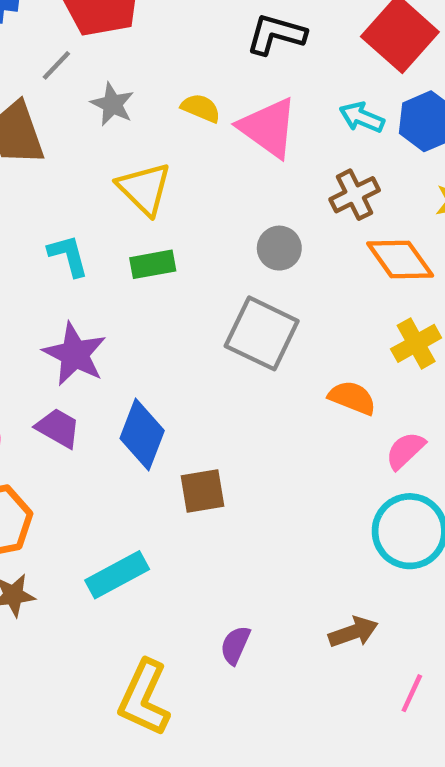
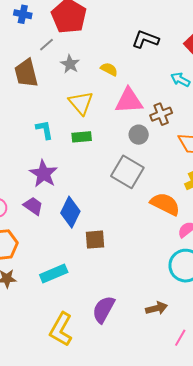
pink triangle: (268, 128) -> (129, 101), moved, turned -44
brown cross: (355, 195) -> (161, 114), moved
orange semicircle: (352, 398) -> (165, 204), size x1.4
purple semicircle: (235, 645) -> (104, 309), size x1.6

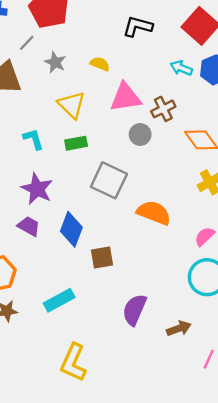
gray square: (127, 172) -> (109, 180), moved
orange semicircle: (165, 204) -> (154, 213), moved
purple semicircle: (104, 309) -> (134, 310), moved

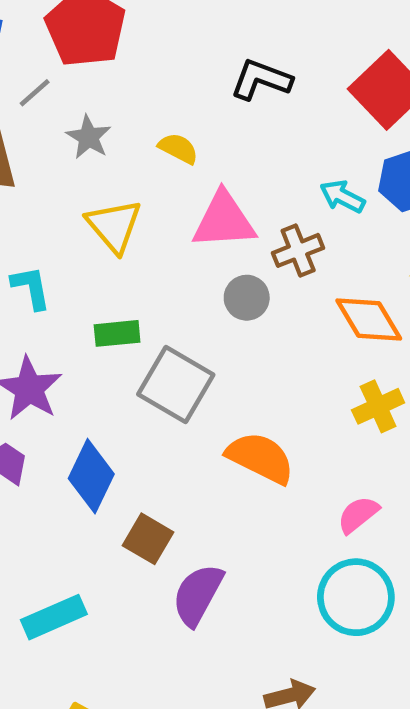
cyan arrow: (181, 68) -> (342, 196), moved
green rectangle: (76, 143) -> (117, 333), moved
brown square: (102, 258) -> (148, 539), turned 35
purple semicircle: (134, 310) -> (198, 595), moved

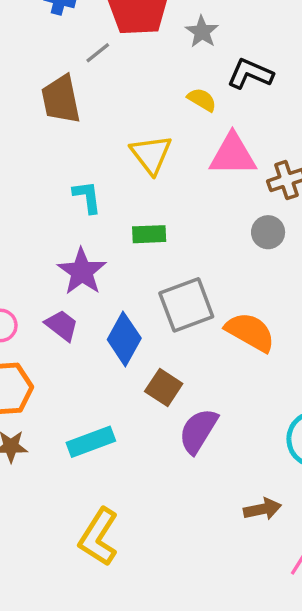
black L-shape: (261, 80) -> (250, 74), moved
gray star: (89, 137) -> (202, 32), moved
gray circle: (247, 298) -> (268, 232), moved
gray square: (176, 384) -> (186, 305), moved, turned 36

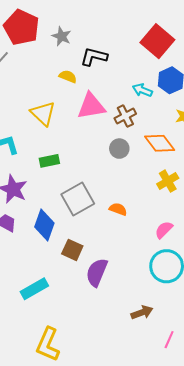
orange semicircle: (250, 332) -> (118, 209), size x0.6

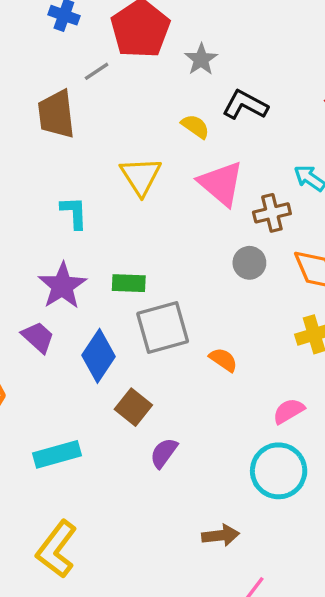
pink triangle: (91, 106) -> (221, 183), turned 36
green rectangle: (49, 161) -> (129, 283), moved
purple semicircle: (97, 272) -> (164, 453), size x0.7

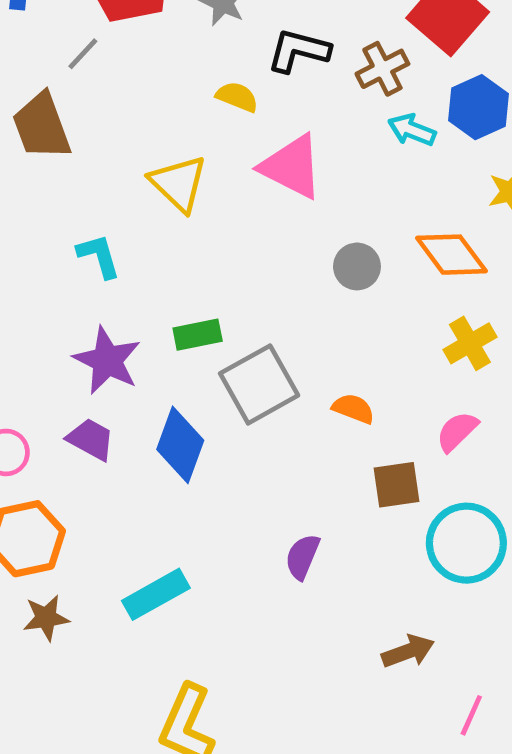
brown cross: (272, 213) -> (382, 69), moved
brown square: (133, 407) -> (397, 485), moved, turned -33
pink semicircle: (289, 411) -> (457, 431), moved

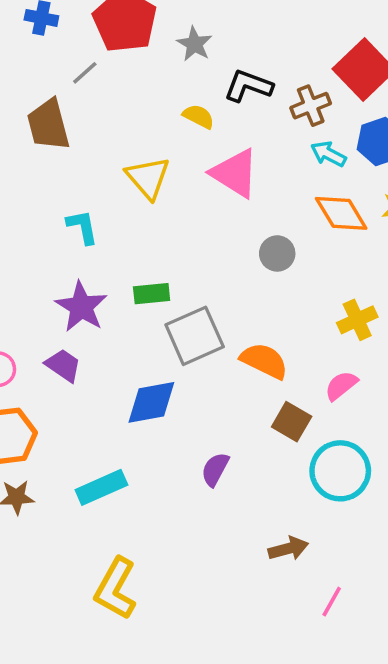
orange diamond: (452, 255) -> (341, 213), moved
orange semicircle: (353, 409) -> (264, 361), size x1.5
blue diamond: (180, 445) -> (151, 402), moved, turned 54
brown square: (397, 485) -> (292, 422), turned 33

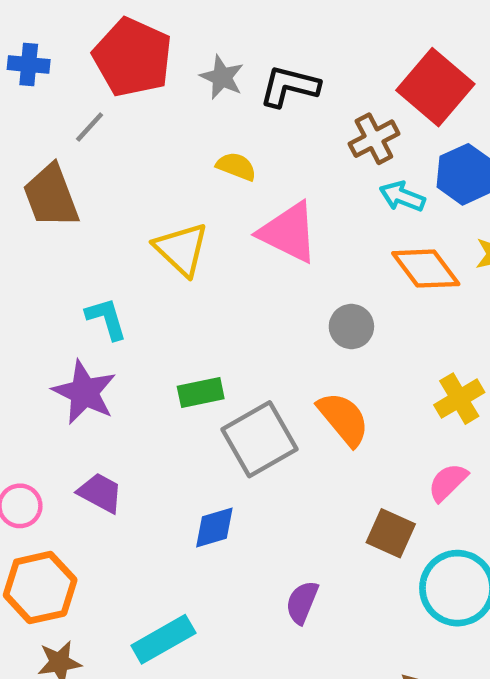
black L-shape: (248, 86) -> (289, 86), moved
purple star: (81, 307) -> (84, 392), moved
orange semicircle: (264, 361) -> (343, 419), moved, turned 30
blue diamond: (151, 402) -> (214, 527), size x0.7

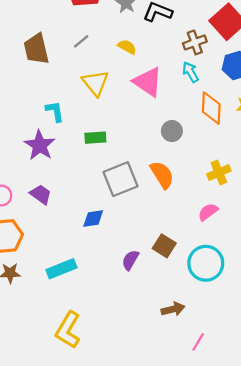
gray line: (90, 127) -> (81, 41), moved
cyan arrow: (402, 196) -> (190, 72), moved, turned 30
orange diamond: (426, 269) -> (211, 108), turned 32
green rectangle: (201, 392) -> (95, 138), moved
brown square: (391, 533) -> (164, 246), moved

